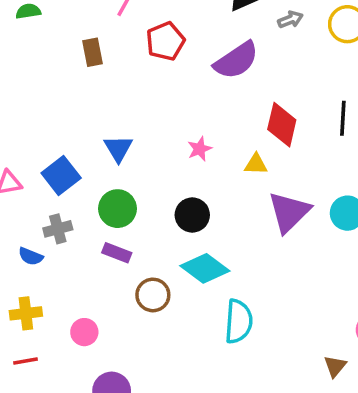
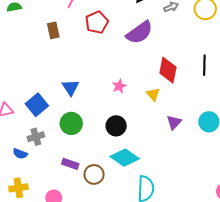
yellow triangle: (256, 164) -> (153, 94), turned 48
purple triangle: (289, 212) -> (174, 122), size x0.6
purple rectangle: (117, 253) -> (70, 164), moved

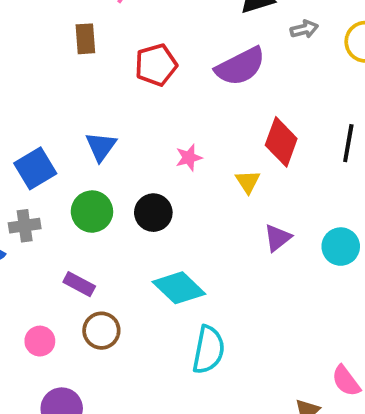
red pentagon: (97, 22) -> (156, 65), moved
black circle: (116, 126) -> (153, 213), moved
brown circle: (94, 174) -> (101, 331), moved

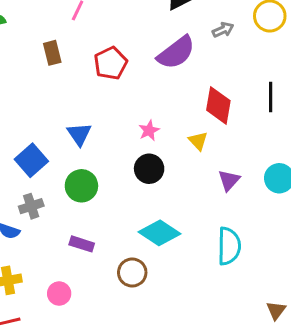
gray arrow: (304, 29) -> (223, 30), moved
black circle: (153, 213) -> (149, 169), moved
brown circle: (101, 331) -> (132, 272), moved
cyan semicircle: (208, 350) -> (229, 246), moved

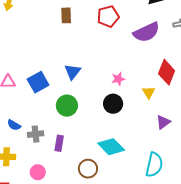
red pentagon: (111, 63) -> (108, 16), moved
gray cross: (31, 206) -> (36, 134), moved
purple rectangle: (82, 244) -> (59, 143), turned 70

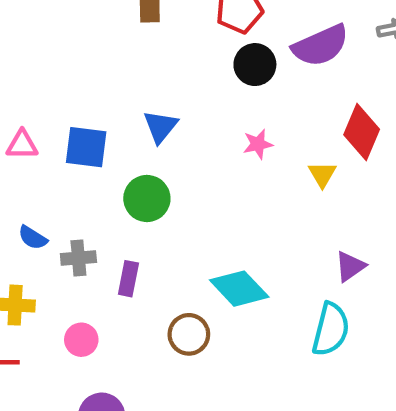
blue square: (38, 82) -> (86, 147), turned 35
black circle: (113, 104) -> (255, 65), moved
purple triangle: (163, 122) -> (350, 266), moved

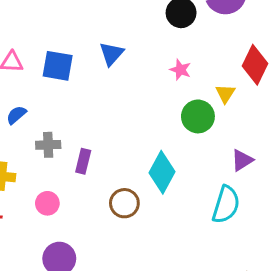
pink star: (258, 144) -> (180, 70), turned 30
green circle: (147, 198) -> (198, 116), moved
blue semicircle: (33, 238) -> (16, 115), moved, turned 105
cyan diamond: (239, 289) -> (162, 172), turned 69

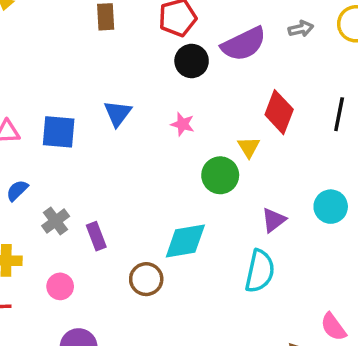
pink star: (180, 70) -> (183, 124), moved
gray cross: (48, 145) -> (56, 221), turned -30
purple rectangle: (83, 161) -> (96, 236), turned -30
cyan diamond: (162, 172) -> (185, 241), turned 57

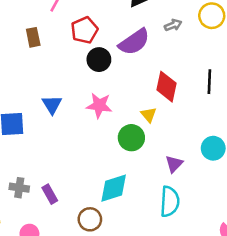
pink star: (183, 124) -> (99, 105), size x1.5
gray cross: (56, 221) -> (19, 188), turned -36

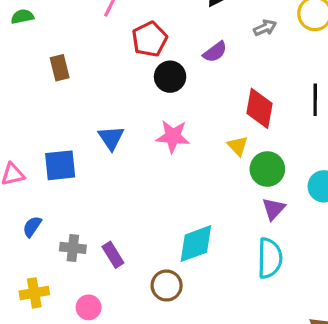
brown rectangle: (33, 37) -> (60, 68), moved
purple semicircle: (134, 42) -> (215, 52), size x0.6
green circle: (131, 138) -> (267, 169), moved

